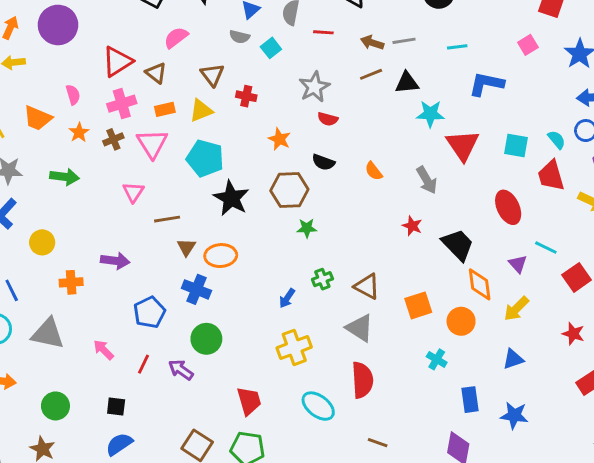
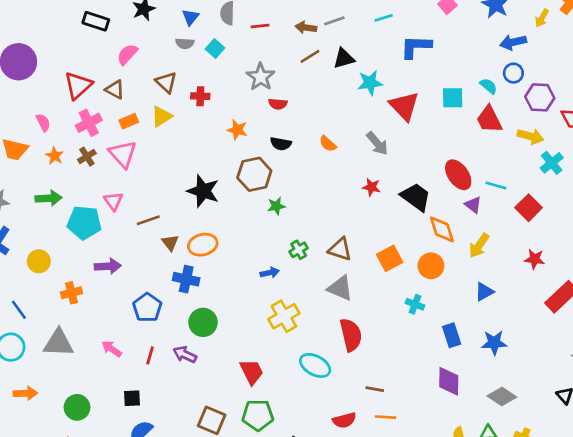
cyan pentagon: (205, 158) -> (84, 223), moved
red ellipse: (508, 207) -> (458, 175), moved
blue arrow: (287, 298) -> (270, 273), turned -126

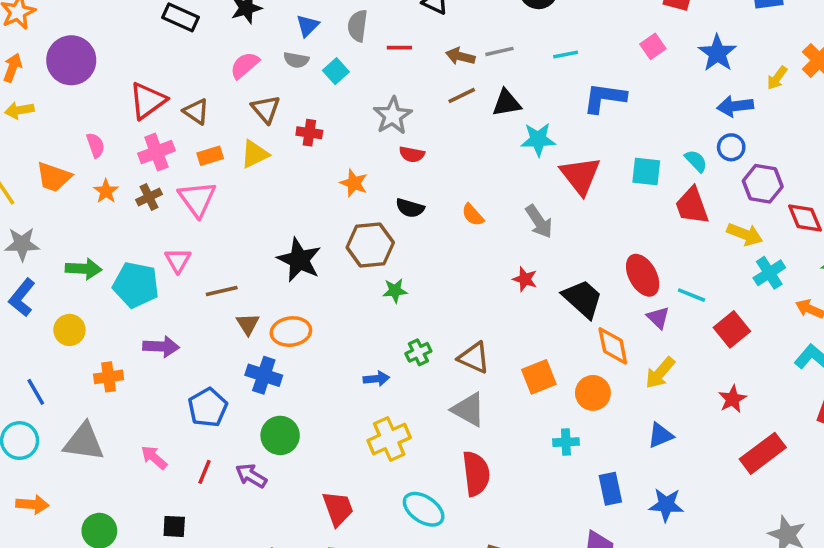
pink semicircle: (127, 54) -> (245, 65), moved
green arrow: (49, 198) -> (84, 269), moved
red star: (535, 259) -> (732, 399), turned 30
cyan cross: (415, 304) -> (566, 442), turned -30

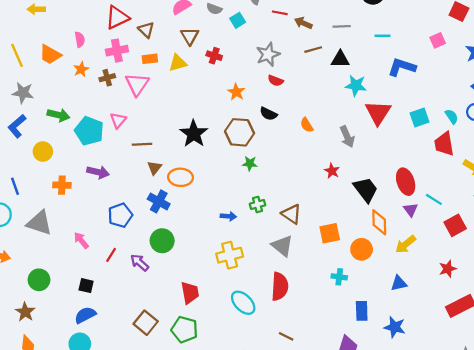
brown arrow: (460, 56) -> (303, 23), moved
cyan square: (646, 172) -> (420, 118), turned -36

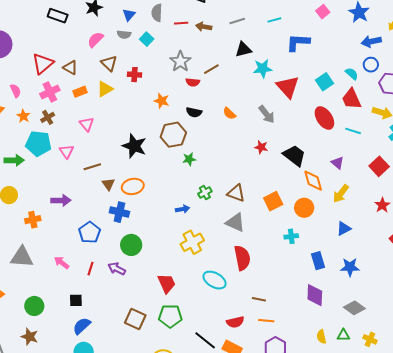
brown line: (313, 50) -> (211, 69), moved
pink triangle: (137, 84) -> (87, 124), moved, size x0.7
cyan pentagon: (89, 131) -> (38, 144), moved
red ellipse: (406, 182) -> (324, 118), moved
cyan line: (434, 199) -> (353, 131), moved

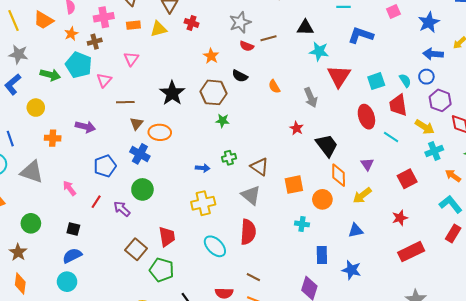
brown square: (135, 319) -> (136, 249), moved

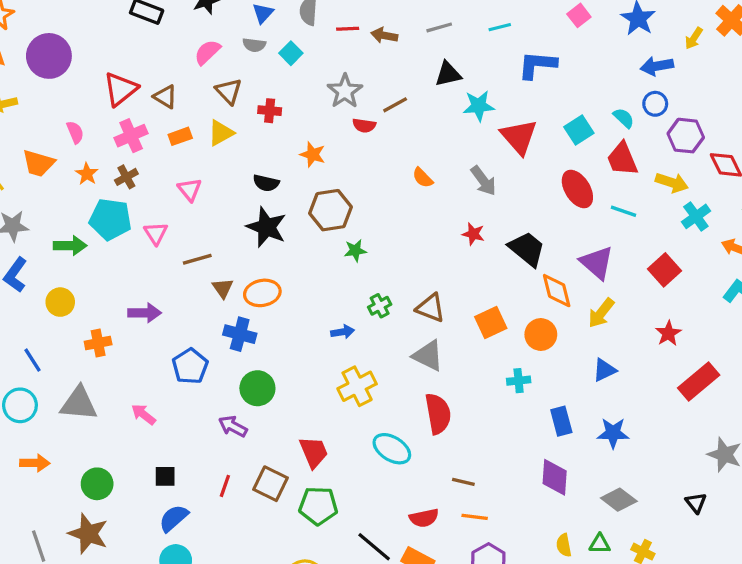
black semicircle: (240, 76) -> (266, 183), moved
purple triangle: (367, 164) -> (597, 263), size x1.6
red line: (96, 202) -> (225, 486), moved
brown star: (18, 252) -> (88, 534), size x1.4

